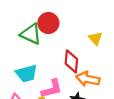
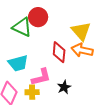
yellow triangle: (96, 38) -> (81, 31), size x1.5
orange arrow: (88, 79) -> (82, 50), moved

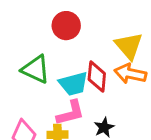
green triangle: (22, 27) -> (36, 69), moved
cyan trapezoid: (18, 63) -> (73, 84), moved

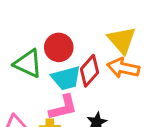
red circle: (66, 26) -> (59, 47), moved
red diamond: (97, 76) -> (90, 71), turned 36

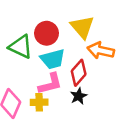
yellow triangle: (122, 40) -> (82, 27), moved
red diamond: (90, 71) -> (79, 73), moved

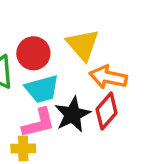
red diamond: (79, 73) -> (107, 111), moved
black star: (79, 96) -> (73, 114), moved, size x1.5

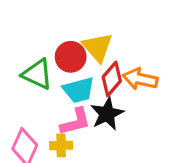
yellow triangle: (83, 45) -> (98, 47), moved
red diamond: (107, 111) -> (112, 79), moved

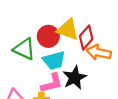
yellow triangle: (98, 47) -> (68, 29), turned -30
red diamond: (112, 79) -> (86, 37), moved

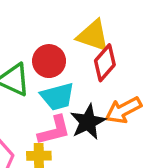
yellow triangle: (68, 29) -> (93, 36), moved
orange arrow: (99, 52) -> (123, 110), moved, turned -40

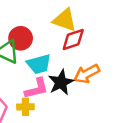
red circle: (49, 61) -> (21, 38), moved
red diamond: (105, 63) -> (73, 40), turned 30

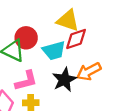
cyan trapezoid: (39, 64) -> (54, 51), moved
pink L-shape: (36, 88) -> (26, 81), moved

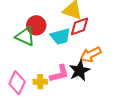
black star: (64, 80) -> (80, 71), moved
pink L-shape: (26, 81) -> (59, 74), moved

